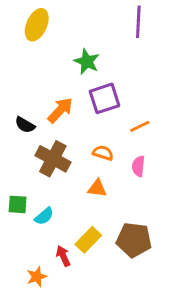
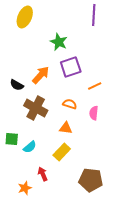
yellow rectangle: (88, 240) -> (62, 152), moved
brown pentagon: (134, 240) -> (91, 180), moved

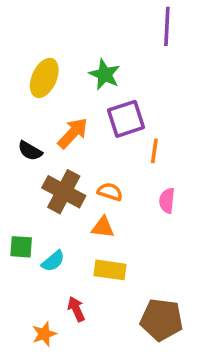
yellow ellipse: (25, 17) -> (44, 78), moved
orange line: (95, 86) -> (154, 151), moved, turned -56
orange semicircle: (70, 104) -> (110, 192), moved
orange triangle: (66, 128) -> (103, 227), moved
yellow rectangle: (62, 152) -> (110, 270), turned 54

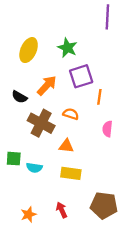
orange semicircle: (110, 192) -> (71, 114), moved
cyan semicircle: (53, 261) -> (34, 168), turned 49
red arrow: (76, 309) -> (62, 210), moved

